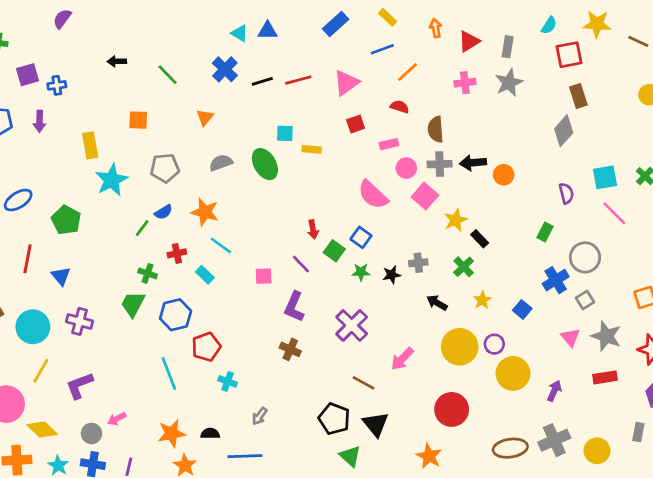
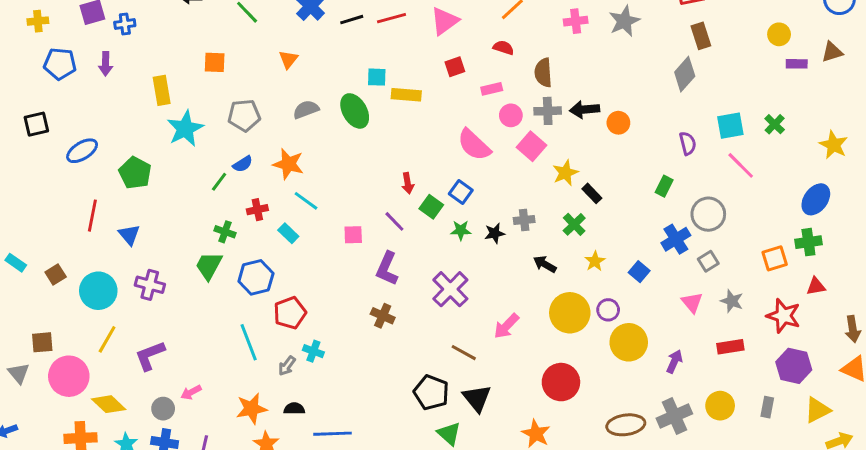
yellow rectangle: (312, 149) -> (406, 95), size x1.4
gray star: (606, 336) -> (732, 301), size x0.7
gray arrow: (260, 416) -> (287, 366), moved
yellow circle: (597, 451) -> (720, 406), moved

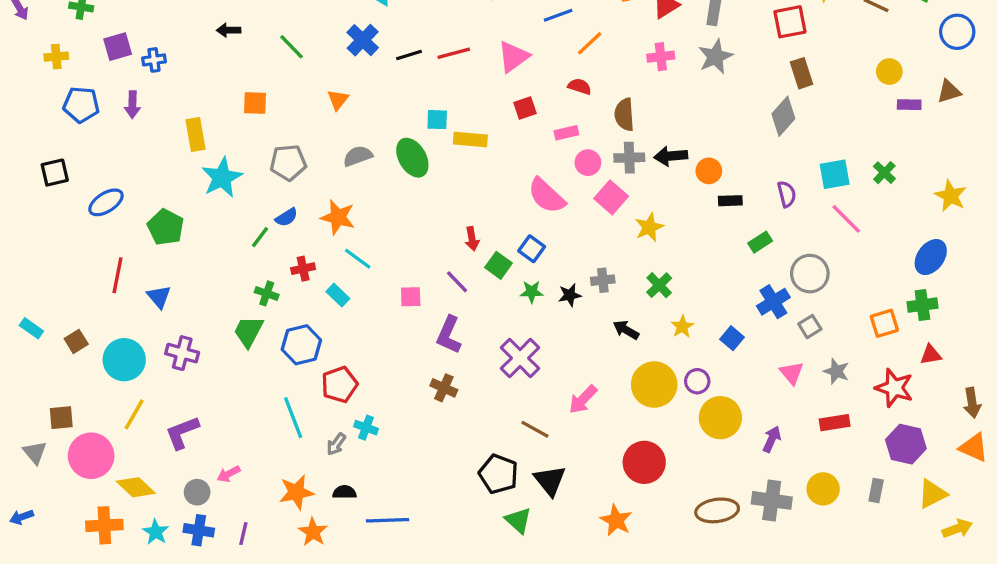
green rectangle: (664, 186) -> (760, 242), turned 30
black rectangle: (592, 193) -> (730, 201), moved, turned -48
gray cross: (674, 416) -> (772, 500), turned 32

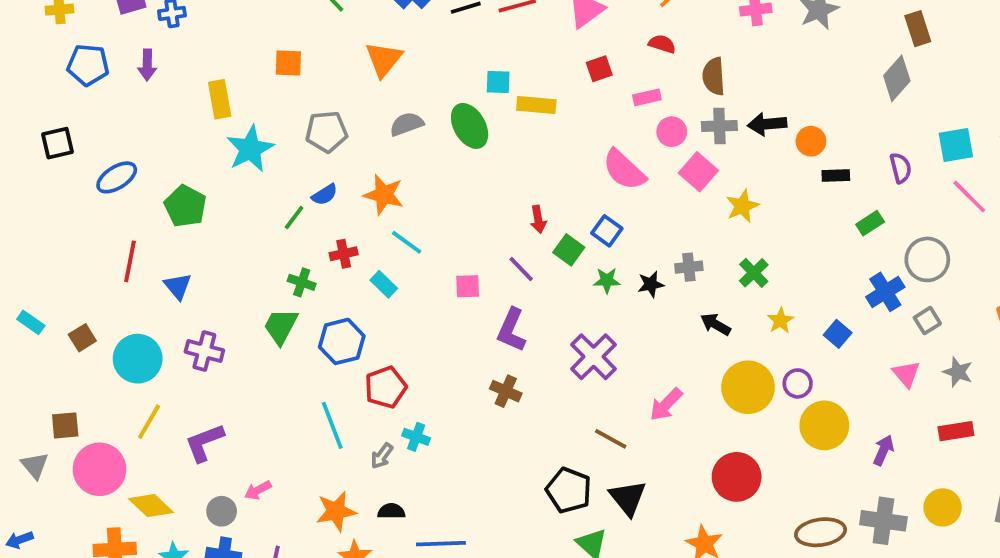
orange triangle: (338, 100) -> (384, 59), size x1.5

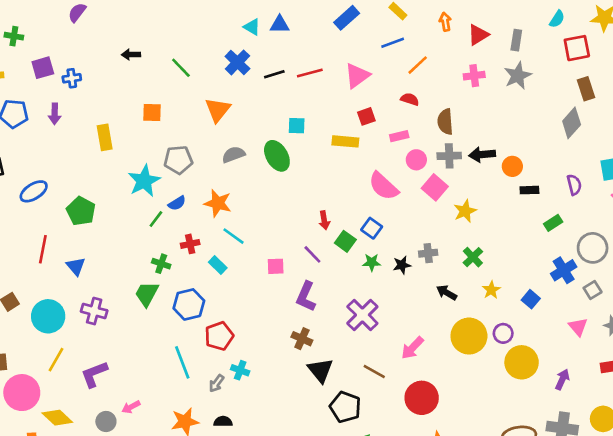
yellow rectangle: (536, 105) -> (345, 141), moved
cyan star: (250, 149) -> (144, 181), moved
red circle: (737, 477) -> (422, 398), moved
black triangle: (628, 498) -> (320, 370), moved

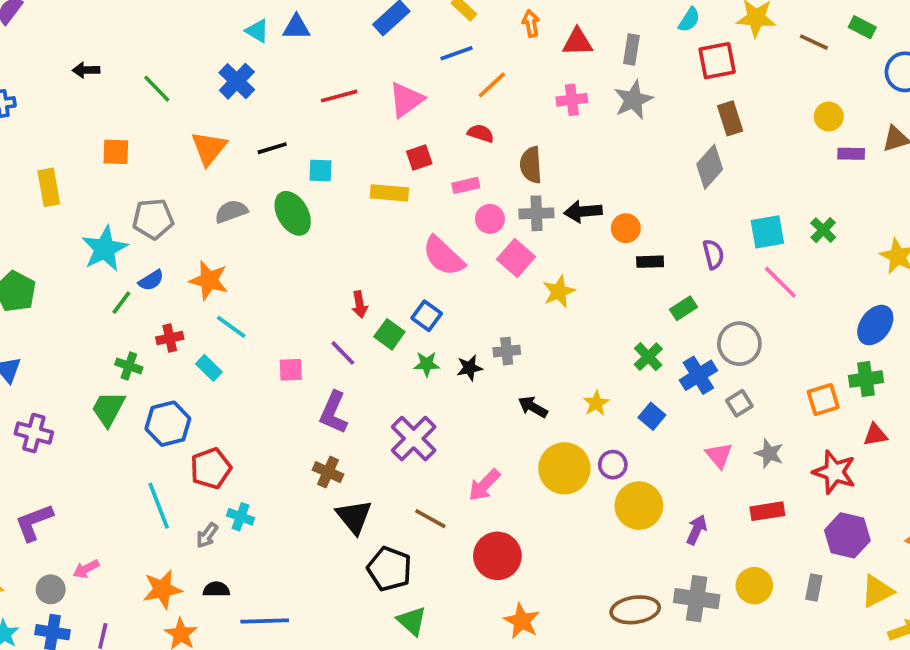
red triangle: (478, 35) -> (577, 42), turned 30
black line: (274, 74) -> (272, 148), moved
green cross: (473, 257) -> (648, 357), moved

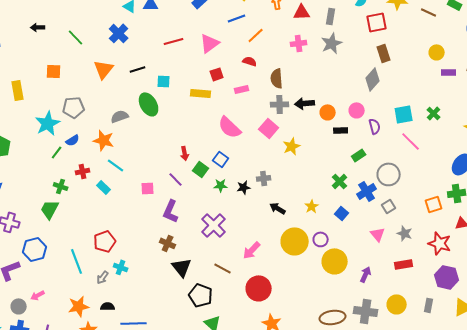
gray semicircle: (231, 211) -> (120, 116), moved
pink circle: (490, 219) -> (357, 110), moved
blue hexagon: (168, 424) -> (35, 249), moved

